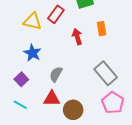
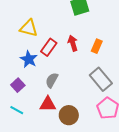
red rectangle: (56, 14) -> (49, 47), moved
orange rectangle: (102, 29) -> (97, 46), moved, turned 32

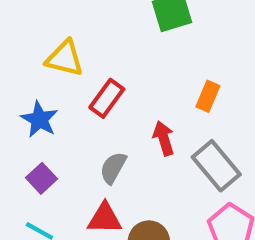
red arrow: (73, 43) -> (164, 138), moved
blue star: (29, 59) -> (39, 119), moved

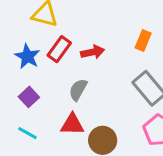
red rectangle: (107, 98) -> (59, 49), moved
red arrow: (164, 138) -> (93, 52), moved, turned 95

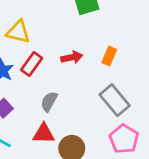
red arrow: (93, 52) -> (72, 57), moved

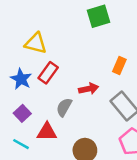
red arrow: (72, 57) -> (89, 89), moved
red triangle: (44, 134) -> (47, 132), moved

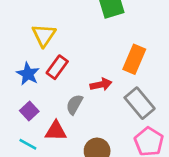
yellow triangle: (36, 43) -> (44, 35), turned 50
orange rectangle: (119, 65) -> (134, 59), size x1.5

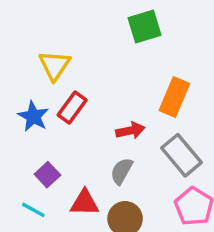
gray semicircle: (74, 104) -> (122, 171), moved
purple square: (29, 111) -> (47, 175), moved
red triangle: (56, 131) -> (84, 203), moved

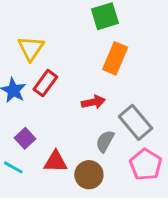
orange rectangle: (174, 97) -> (115, 58), moved
gray semicircle: (122, 171) -> (105, 141), moved

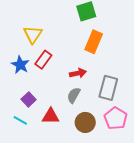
gray rectangle: (135, 122) -> (108, 88), turned 55
gray semicircle: (105, 141) -> (74, 95), moved
brown circle: (89, 175) -> (85, 122), moved

